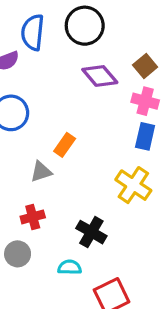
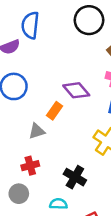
black circle: (85, 26) -> (89, 20), moved
purple diamond: (100, 76) -> (76, 90), moved

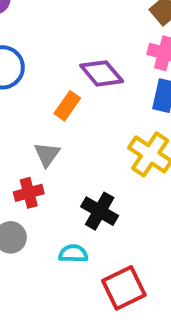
gray triangle: (37, 131) -> (47, 154), moved, turned -36

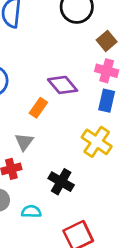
cyan semicircle: (73, 254) -> (31, 212), moved

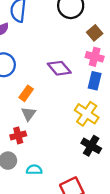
orange rectangle: (38, 108) -> (26, 93), moved
black cross: (61, 182) -> (91, 146), moved

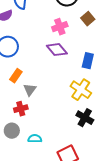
pink cross: (95, 57) -> (60, 27), moved, turned -35
orange rectangle: (26, 93) -> (16, 76), moved

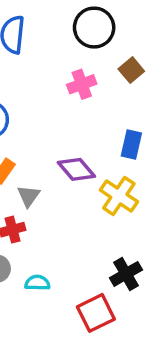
purple diamond: (57, 50) -> (76, 169), moved
black cross: (85, 118) -> (126, 274), moved, turned 30

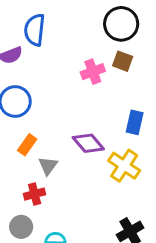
black circle: (94, 28) -> (121, 24), moved
brown square: (131, 70) -> (123, 61), moved, turned -30

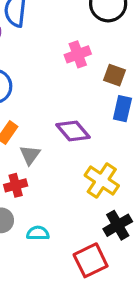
brown square: (123, 61) -> (115, 75), moved
yellow cross: (124, 166) -> (102, 180), moved

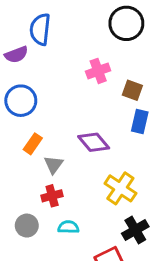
red cross: (16, 185) -> (52, 196), moved
cyan semicircle: (38, 233) -> (68, 227), moved

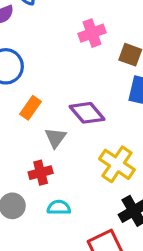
orange rectangle: (33, 144) -> (31, 108), moved
gray triangle: (54, 165) -> (55, 138), moved

